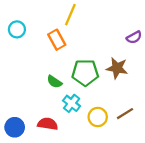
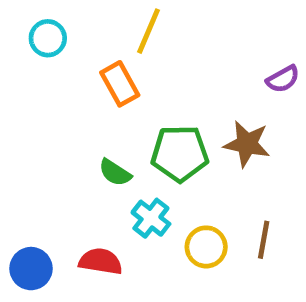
cyan circle: (17, 29) -> (48, 38), moved
brown line: (125, 114) -> (264, 240), turned -48

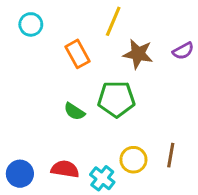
yellow line: (149, 31) -> (113, 21), moved
brown star: (247, 144) -> (138, 54), moved
cyan cross: (151, 218) -> (102, 178), moved

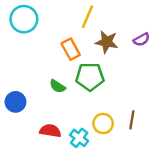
cyan circle: (31, 24) -> (24, 19), size x1.5
orange rectangle: (77, 54) -> (71, 49), moved
blue circle: (20, 174) -> (15, 102), moved

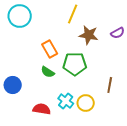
orange rectangle: (71, 49) -> (50, 49), moved
brown line: (132, 120) -> (110, 85), moved
cyan cross: (79, 138) -> (66, 101), moved

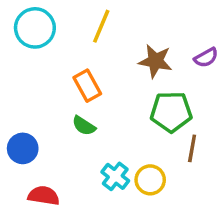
yellow line: (73, 14) -> (101, 26), moved
green pentagon: (75, 64) -> (171, 112), moved
red semicircle: (42, 109) -> (44, 196), moved

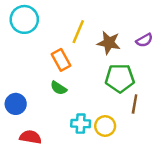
yellow line: (101, 26) -> (78, 32), moved
cyan cross: (115, 176) -> (81, 124), turned -36

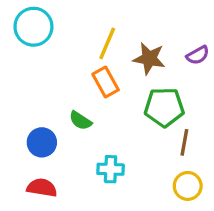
orange rectangle: (61, 60) -> (106, 82), moved
blue circle: (16, 104) -> (42, 142), moved
yellow circle: (105, 126) -> (188, 186), moved

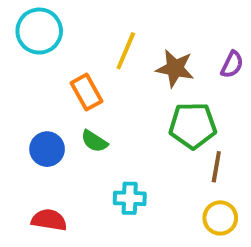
purple semicircle: (198, 55) -> (232, 64), turned -35
orange rectangle: (106, 82) -> (86, 92), moved
blue circle: (42, 142) -> (47, 149), moved

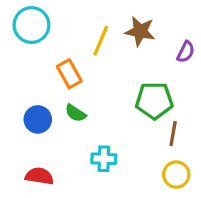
brown star: (175, 68) -> (140, 31), moved

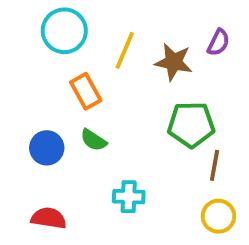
cyan circle: (31, 25) -> (64, 31), moved
brown star: (140, 31) -> (174, 62), moved
purple semicircle: (186, 52) -> (218, 43), moved

